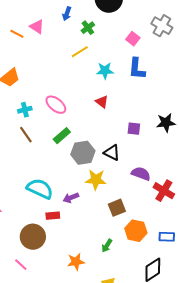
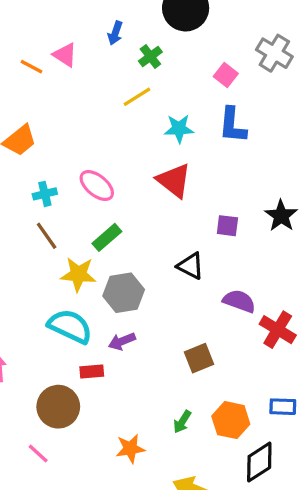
red triangle: (102, 102) -> (174, 180), size x1.6
black star: (166, 123) -> (281, 216), turned -30
gray hexagon: (83, 153) -> (124, 293), moved
yellow star: (96, 180) -> (78, 274), moved
orange hexagon: (136, 231) -> (231, 420), moved

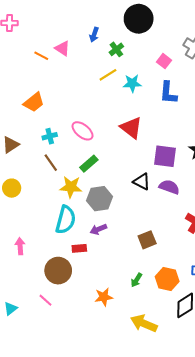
cyan star: (179, 129) -> (132, 83), moved
purple square: (227, 226) -> (165, 156), size x1.6
purple semicircle: (239, 301) -> (169, 187), moved
cyan semicircle: (70, 326) -> (66, 220), turned 80

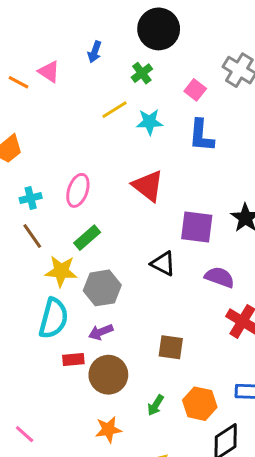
green cross: (116, 49) -> (142, 73), moved
pink ellipse: (83, 131) -> (78, 190), turned 70
purple semicircle: (169, 187) -> (220, 277), moved
brown square: (147, 240) -> (171, 347), turned 30
brown circle: (58, 271) -> (108, 375), moved

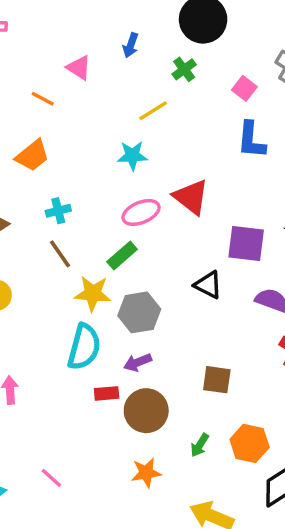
orange line: (18, 82) -> (43, 99), moved
cyan star: (149, 122) -> (132, 156), moved
pink ellipse: (78, 190) -> (141, 212), moved, turned 48

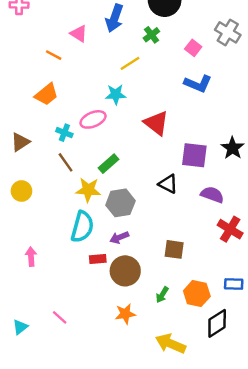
blue arrow: (131, 45) -> (114, 18), size x1.6
blue L-shape: (251, 140) -> (198, 84), turned -72
cyan cross: (58, 211) -> (64, 133), turned 35
pink ellipse: (141, 212) -> (93, 119), moved

